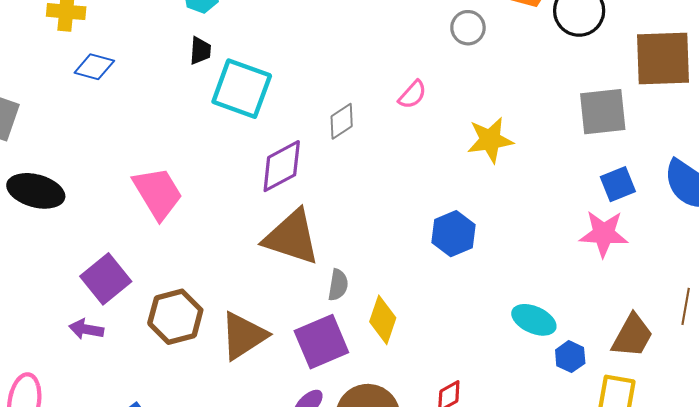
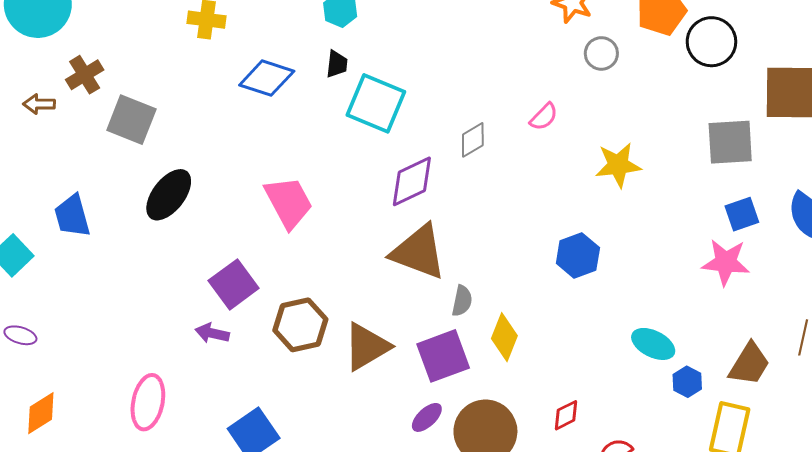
blue diamond: (94, 67) -> (267, 78), moved, size x1.4
black ellipse: (36, 191) -> (169, 195), turned -70

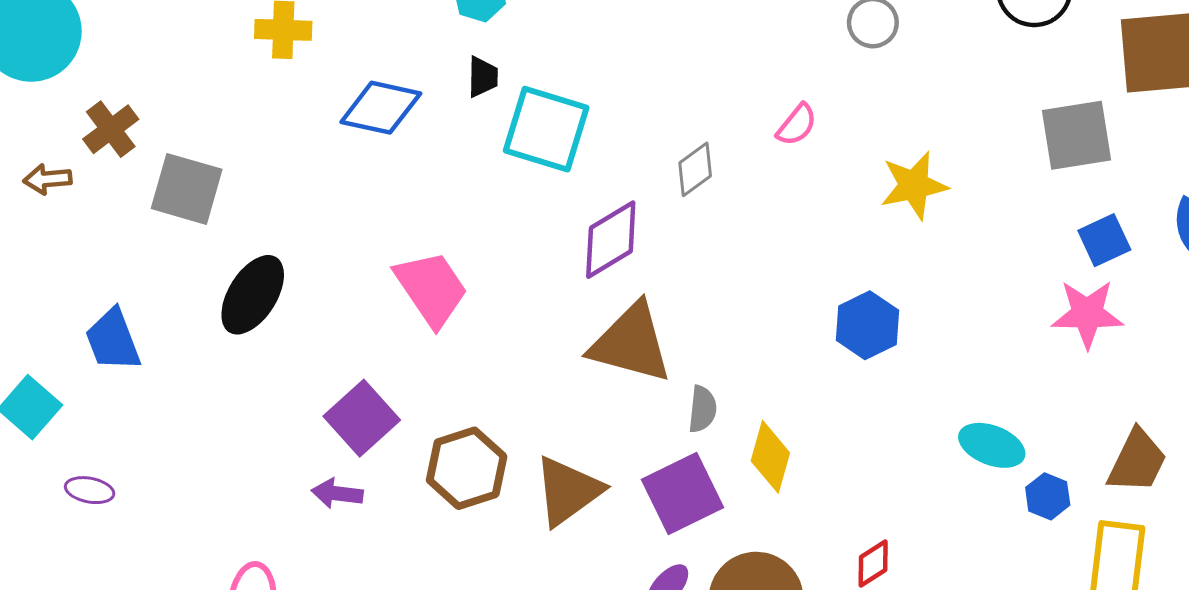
purple ellipse: (20, 335) -> (90, 490), moved

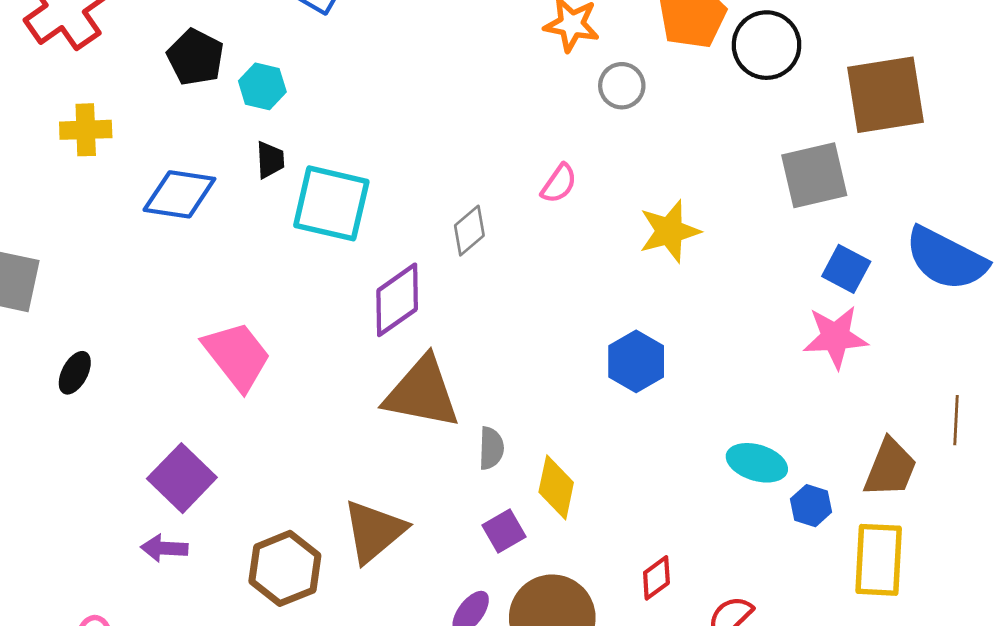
blue square: (1104, 240) -> (846, 269), turned -33
black ellipse: (253, 295) -> (75, 373), size x0.6
brown hexagon: (467, 468) -> (285, 568), moved
purple square: (682, 494) -> (504, 531), moved, size x0.6

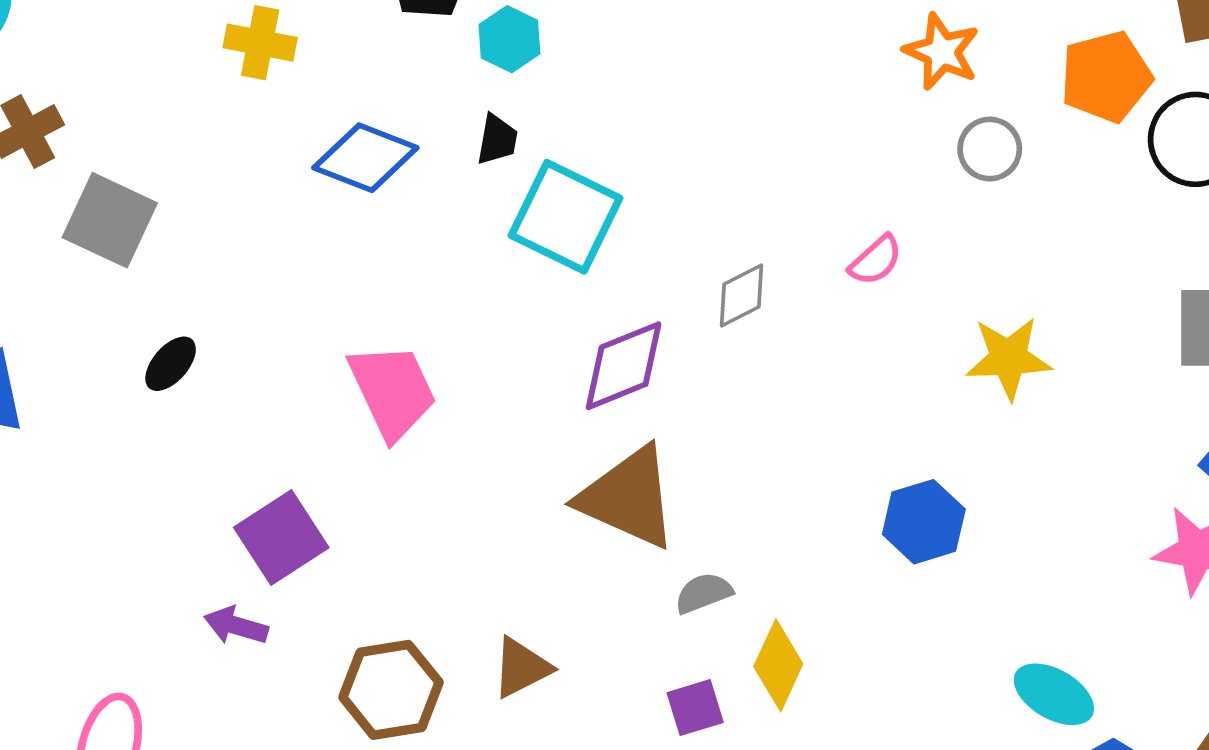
gray semicircle: (491, 448) -> (704, 593), turned -126
brown triangle: (374, 531) -> (521, 668), size x0.7

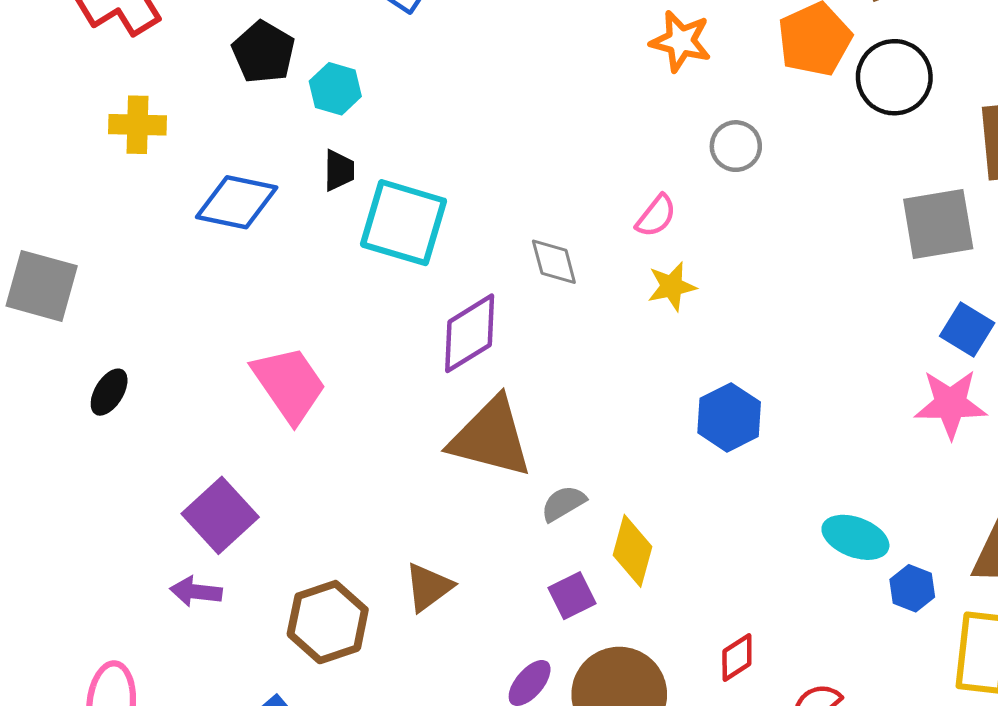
gray circle: (990, 149) -> (736, 146), moved
gray diamond: (742, 295) -> (554, 262), turned -68
yellow star: (1009, 358) -> (672, 286), moved, size x0.7

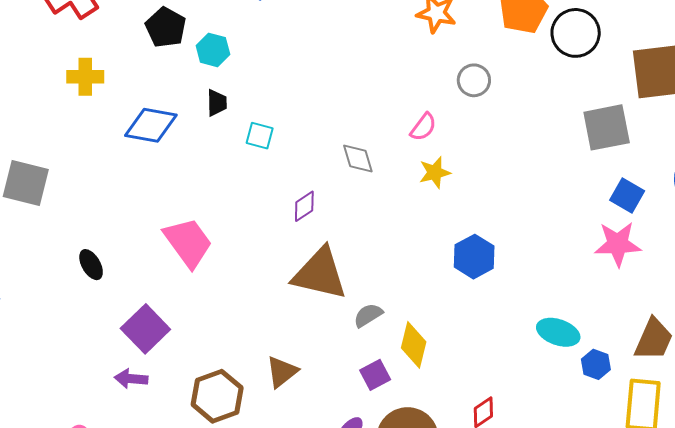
cyan square: (404, 223) -> (260, 136), size x0.5
purple diamond: (470, 333) -> (304, 206), size x0.6
black ellipse: (109, 392) -> (91, 265), moved, turned -60

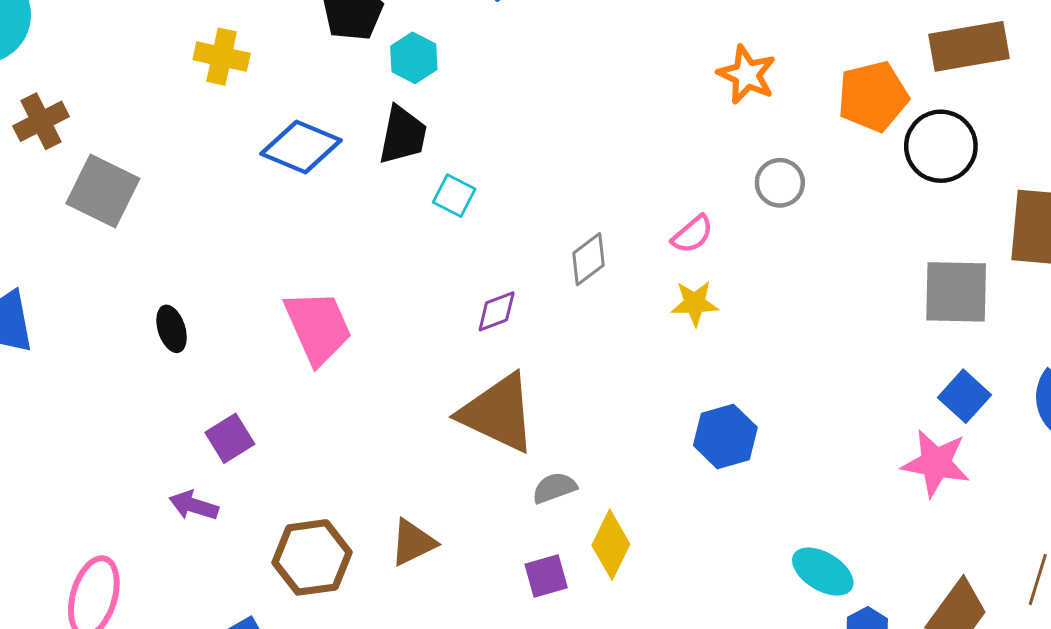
black trapezoid: (217, 103) -> (403, 135), size x1.5
gray diamond: (358, 158) -> (588, 259), turned 57
purple square: (145, 329) -> (230, 438), size x0.7

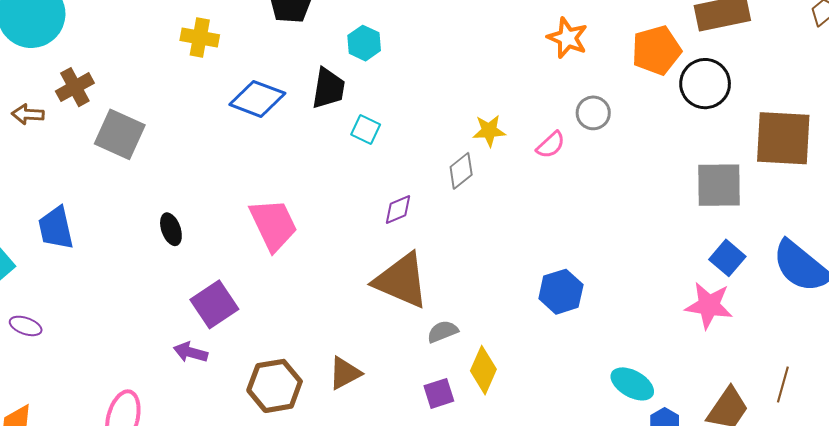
cyan hexagon: (414, 58) -> (364, 43), moved
pink semicircle: (692, 234) -> (551, 145), moved
yellow star: (695, 303) -> (489, 131), moved
purple square: (230, 438) -> (214, 304), size x1.4

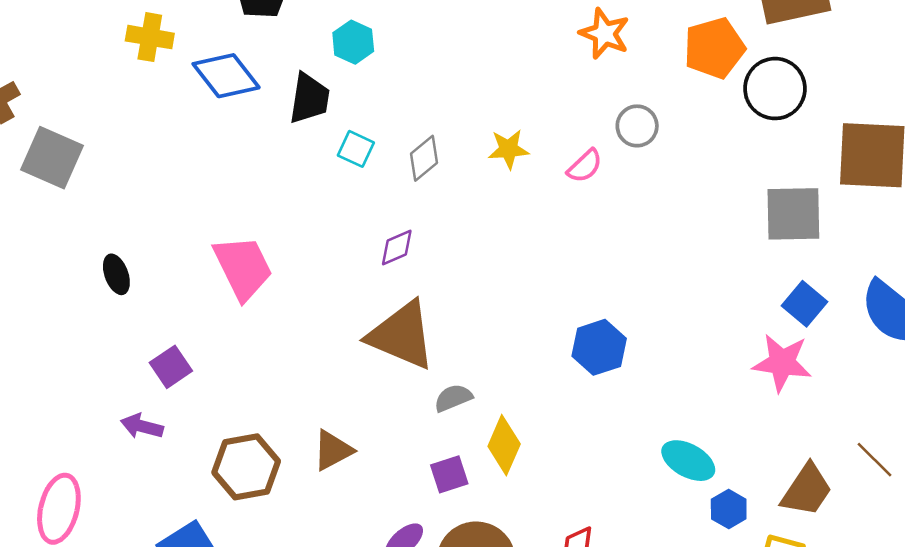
blue diamond: (257, 99) -> (226, 76), moved, turned 32
gray diamond: (461, 171) -> (424, 158), moved
purple square: (214, 304) -> (171, 367), size x0.7
brown line: (783, 385) -> (874, 460), turned -60

